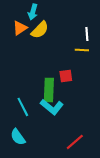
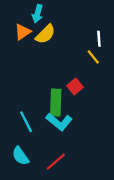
yellow line: (82, 50) -> (93, 57), turned 48
red square: (66, 76) -> (75, 87), turned -32
red line: (75, 142) -> (56, 162), moved

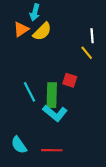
red square: (75, 87) -> (70, 80), turned -32
cyan line: (26, 122) -> (29, 92), moved
red line: (56, 162) -> (52, 150), turned 42

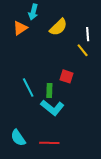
yellow semicircle: (42, 31) -> (58, 27), moved
green rectangle: (52, 95) -> (49, 91), size x0.6

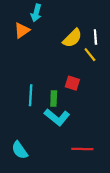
yellow semicircle: (58, 27) -> (72, 38), moved
cyan line: (28, 87) -> (31, 95), turned 30
red line: (49, 143) -> (82, 149), moved

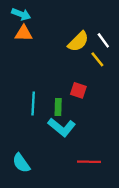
cyan arrow: (36, 13) -> (21, 14), moved, turned -84
orange triangle: (22, 30) -> (24, 33), turned 35
white line: (95, 37) -> (103, 40), turned -32

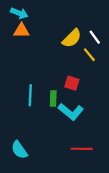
cyan L-shape: (62, 127) -> (71, 112), moved

